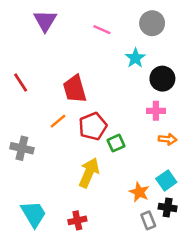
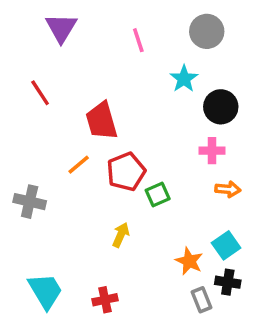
pink line: (102, 30) -> (138, 40), turned 48
red line: (21, 82) -> (40, 93), moved
yellow arrow: (89, 173) -> (121, 235), size x0.6

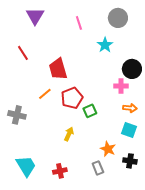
black circle: (221, 107) -> (132, 69), moved
cyan square: (226, 245) -> (129, 130), moved, turned -35
gray rectangle: (201, 300) -> (98, 168), moved

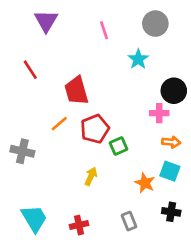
orange star: (108, 149) -> (145, 183), moved

